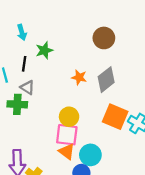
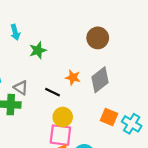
black line: (24, 64) -> (53, 92), moved, turned -72
orange square: (115, 117) -> (109, 117), size x0.7

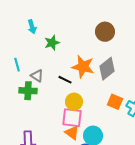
orange star: (73, 77) -> (83, 67), size x1.6

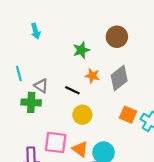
green star: (52, 43) -> (81, 50), moved
orange star: (83, 67) -> (92, 76), size x0.6
pink square: (72, 118) -> (56, 143), moved

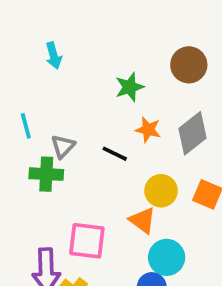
gray triangle: (41, 86) -> (63, 146), turned 40
yellow circle: (82, 115) -> (161, 191), moved
orange triangle: (80, 149) -> (142, 220), moved

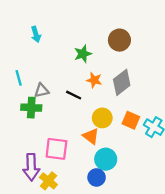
gray triangle: (63, 146) -> (42, 90), turned 35

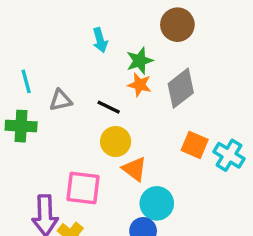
cyan arrow: (36, 34) -> (100, 40), moved
green star: (83, 54) -> (140, 61), moved
green cross: (31, 108) -> (21, 126), moved
yellow circle: (102, 118) -> (116, 142), moved

